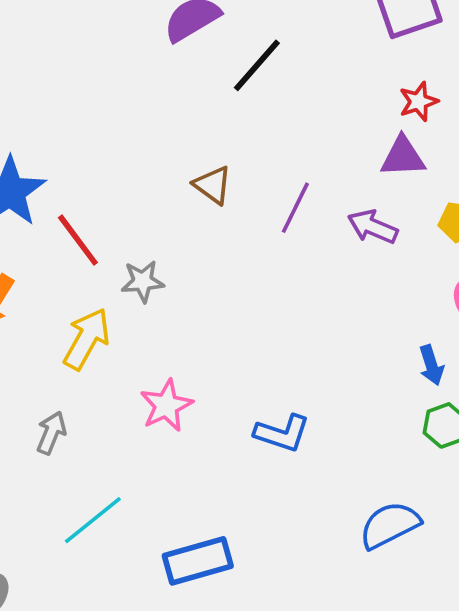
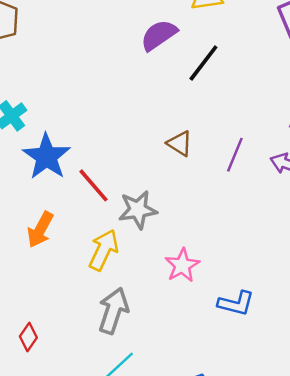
gray star: (143, 281) -> (138, 210), size x1.4
pink star: (166, 406) -> (182, 265), moved
gray arrow: (51, 433) -> (113, 311), moved, size x1.6

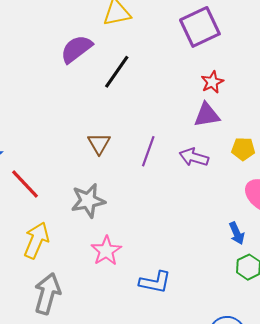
brown triangle: (180, 143) -> (99, 144), turned 30
gray star: (138, 210) -> (88, 201), moved

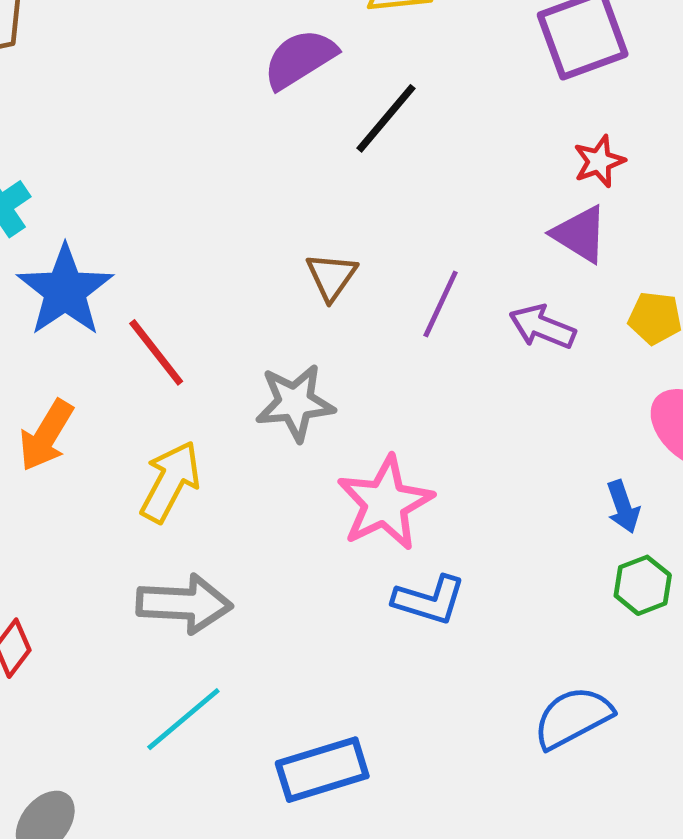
purple triangle: (207, 115) -> (580, 234), turned 36
pink star: (106, 251) -> (385, 503), moved, size x1.4
gray arrow: (47, 294) -> (184, 604), turned 72

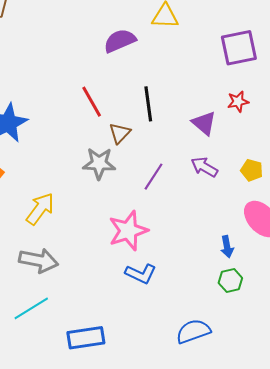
black line: (386, 118) -> (148, 104), moved, turned -56
purple triangle: (580, 234) -> (204, 123), moved
purple line: (441, 304) -> (153, 177), moved
red line: (156, 352) -> (92, 102), moved
gray star: (295, 403) -> (99, 163), moved

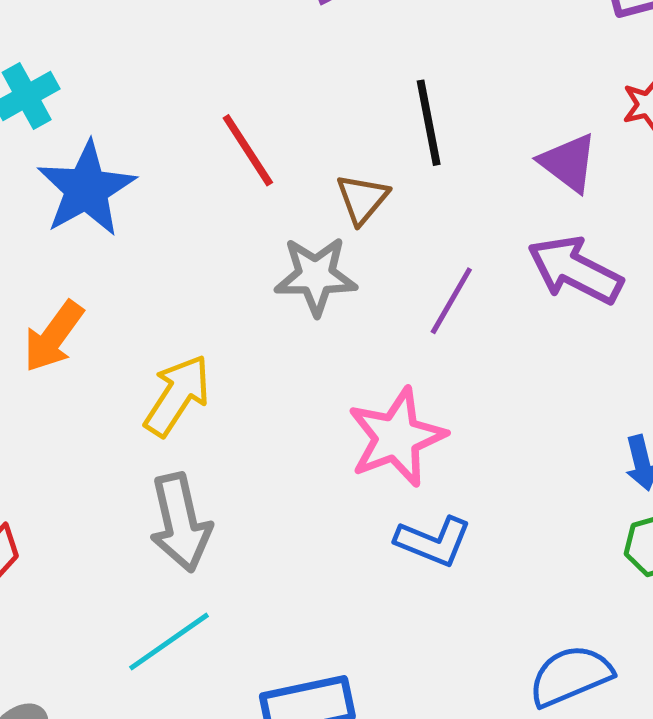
red line: (92, 102) -> (248, 150), moved
purple arrow: (204, 167) -> (575, 270), size x1.4
gray arrow: (39, 260) -> (180, 523), turned 69

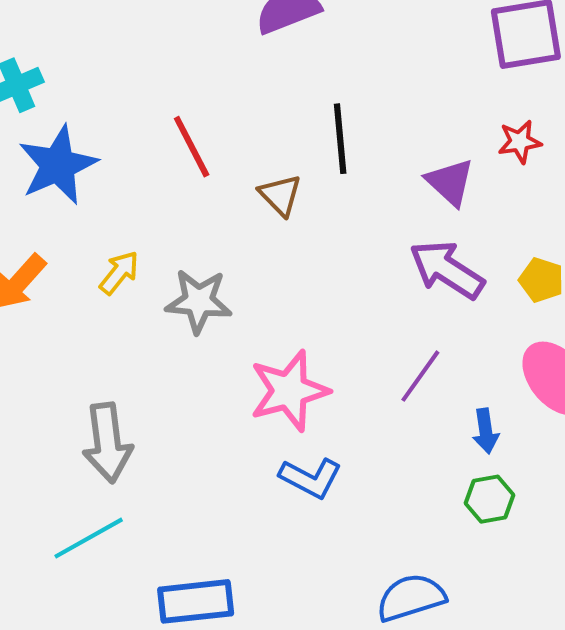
brown triangle: (362, 199) -> (280, 195), turned -30
gray star: (316, 276) -> (199, 301), moved
purple line: (451, 301) -> (420, 376), moved
yellow arrow: (177, 395) -> (119, 273), moved, size x0.7

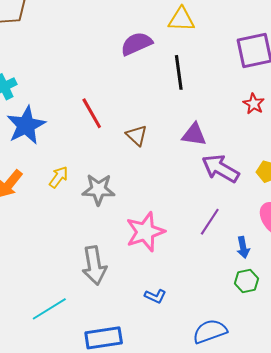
black line: (340, 139) -> (179, 72), moved
red star: (520, 142) -> (254, 104), turned -30
purple triangle: (450, 182) -> (194, 134), moved, turned -32
gray arrow: (107, 443) -> (94, 265), moved
blue L-shape: (311, 478) -> (155, 296), moved, size x0.7

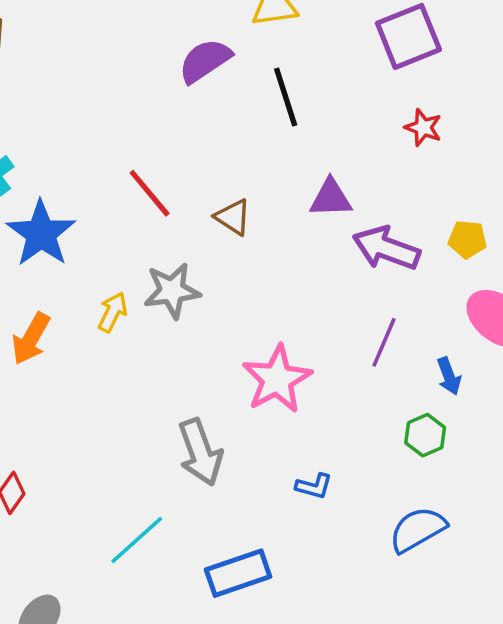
gray star: (99, 189) -> (172, 291), moved
green hexagon: (247, 281) -> (425, 435), moved

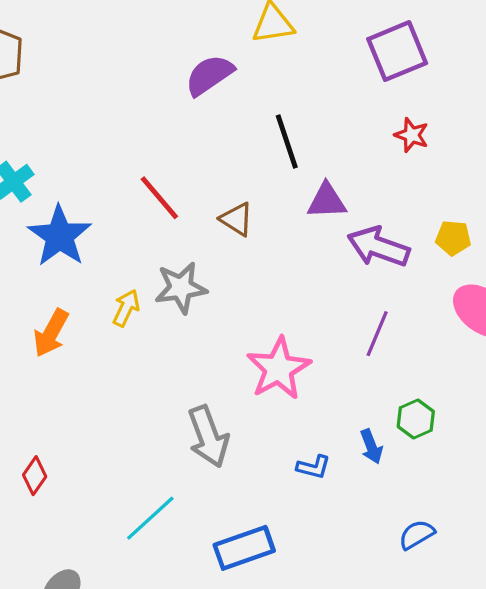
black line: (286, 97) -> (287, 141), moved
blue arrow: (449, 376) -> (371, 447), moved
blue semicircle: (418, 530) -> (417, 535), moved, size x0.7

